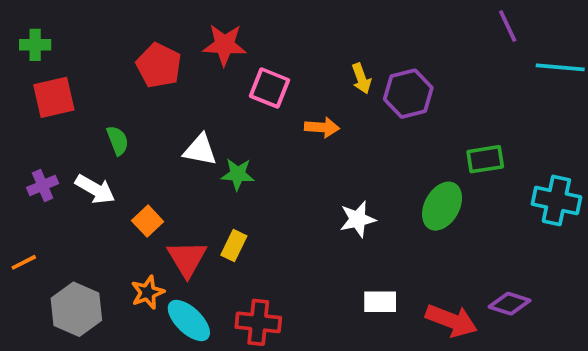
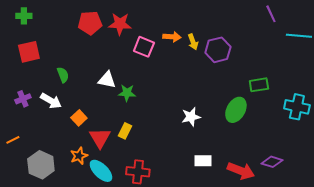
green cross: (35, 45) -> (24, 16), moved
red pentagon: (159, 65) -> (90, 23), moved, turned -30
orange arrow: (322, 127) -> (172, 37), moved

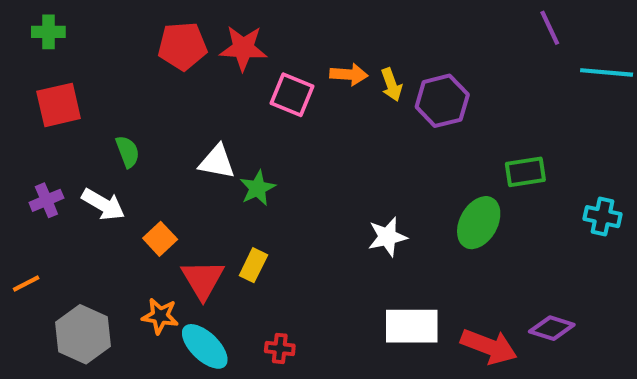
green star: (127, 93) -> (257, 188), turned -30
cyan cross: (297, 107) -> (602, 217), size x0.7
orange star: (79, 156) -> (160, 316), turned 30
white rectangle: (203, 161) -> (412, 326), size x1.5
red cross: (138, 172) -> (280, 348), size x0.6

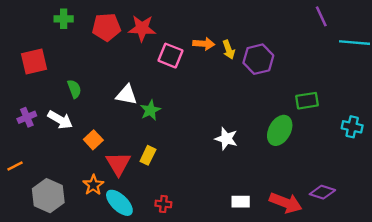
green cross: (48, 32) -> (64, 19), moved
white star: (387, 237) -> (226, 139), turned 30
orange star: (160, 316) -> (93, 185), turned 30
white rectangle: (412, 326) -> (241, 202), moved, size x0.6

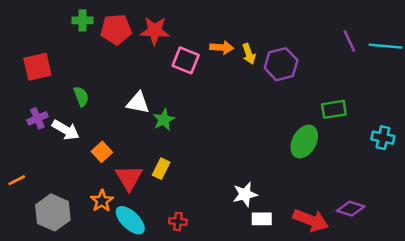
purple line: (321, 16) -> (349, 41), moved
green cross: (64, 19) -> (83, 20), moved
purple cross: (27, 117) -> (37, 118), moved
white star: (226, 139) -> (245, 194), moved, turned -30

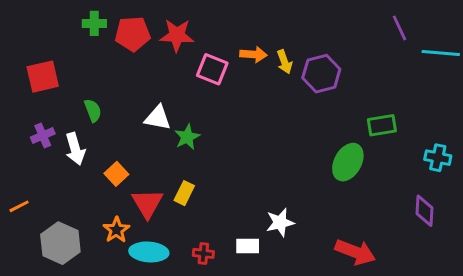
purple line: (349, 41) -> (399, 28), moved
white arrow: (66, 130) -> (75, 149), turned 44
purple diamond: (351, 209) -> (425, 211), moved, turned 76
white rectangle: (262, 219) -> (248, 246), moved
cyan ellipse: (130, 220) -> (149, 252), turned -40

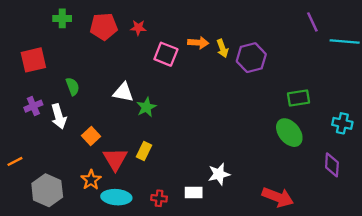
green cross: (94, 23) -> (62, 18), moved
red star: (177, 35) -> (138, 28), size x0.6
green ellipse: (348, 162) -> (289, 133), moved, turned -68

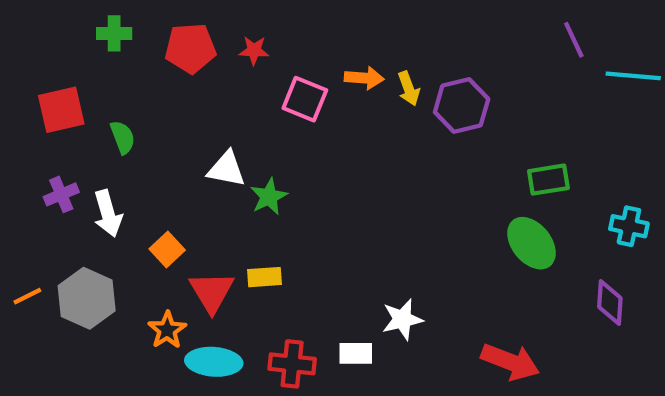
green semicircle: (73, 86) -> (123, 137), moved
yellow rectangle: (144, 151) -> (265, 277), turned 60
gray hexagon: (47, 190) -> (87, 298), moved
red cross: (159, 198) -> (292, 364), size x1.5

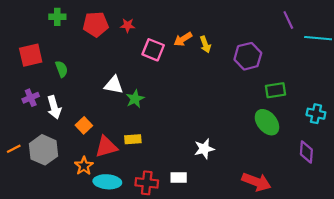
orange arrow: (364, 78) -> (183, 39), turned 144
purple hexagon: (462, 105) -> (248, 56), moved
red triangle: (212, 292) -> (106, 147), turned 45
white star: (402, 319) -> (204, 149), moved

